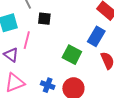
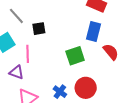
green square: (72, 55) -> (75, 56), turned -30
blue cross: (48, 85) -> (60, 92), turned 32

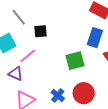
pink line: (28, 54) -> (28, 56), turned 48

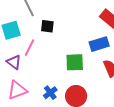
blue rectangle: (95, 38) -> (99, 44), turned 42
pink line: (28, 56) -> (29, 48), turned -36

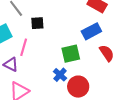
blue cross: (50, 93) -> (60, 75), moved

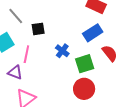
green square: (71, 54) -> (85, 64), moved
blue cross: (60, 75) -> (62, 51), moved

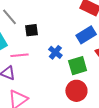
pink line: (26, 54) -> (20, 55), turned 72

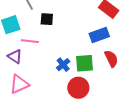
blue cross: (55, 52) -> (63, 65), moved

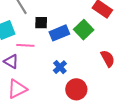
blue rectangle: (99, 35) -> (59, 33), moved
green square: (84, 63) -> (84, 30), moved, turned -36

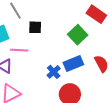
blue rectangle: (59, 33) -> (73, 63), moved

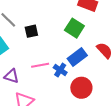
pink line: (19, 50) -> (40, 65), moved

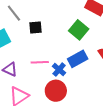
red circle: (81, 88) -> (56, 91), moved

